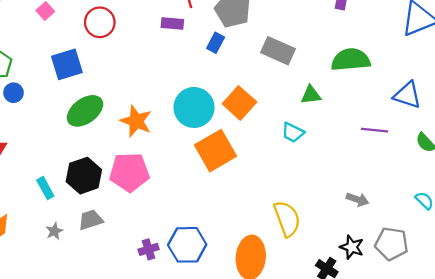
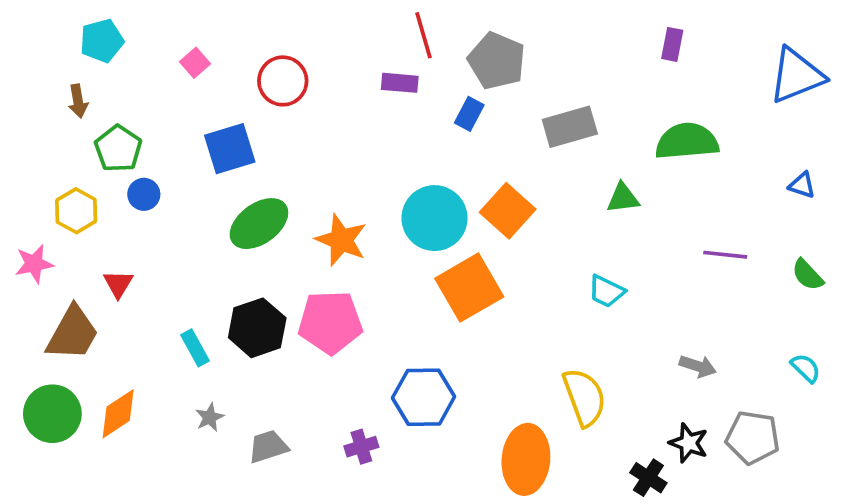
gray rectangle: (278, 51) -> (570, 127), turned -40
blue triangle: (407, 95) -> (802, 185), moved, size x0.6
cyan trapezoid: (293, 132) -> (606, 291), moved
gray trapezoid: (91, 220) -> (268, 447), moved
blue hexagon: (187, 245) -> (424, 397), moved

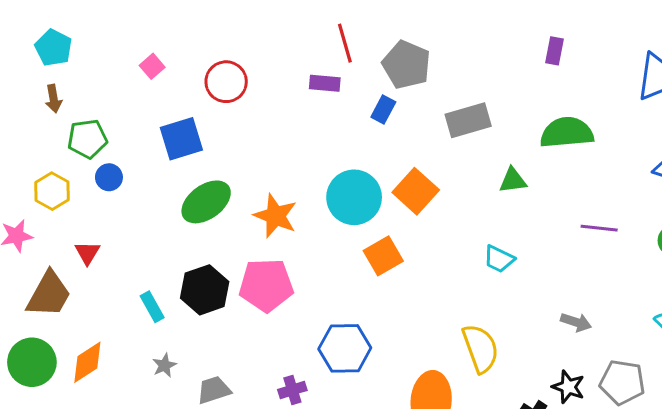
cyan pentagon: (102, 41) -> (53, 48), moved, turned -30
green pentagon: (118, 149) -> (87, 139), turned 30
orange square: (469, 288) -> (383, 256), size x0.7

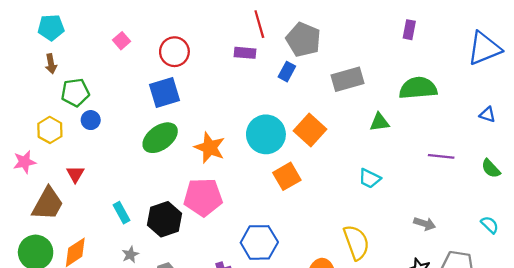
cyan pentagon: (53, 48) -> (51, 27), turned -30
blue square: (181, 139) -> (165, 92), moved
black hexagon: (205, 290) -> (165, 219), moved

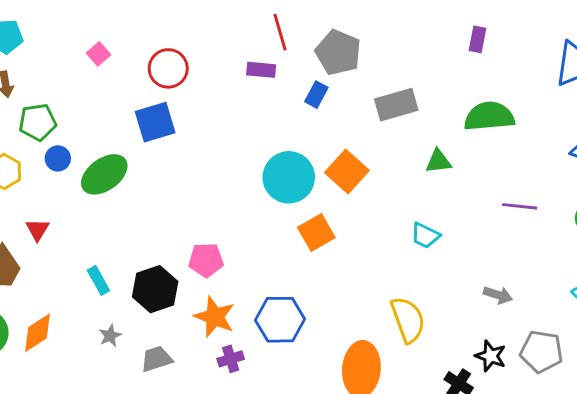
green ellipse: (160, 138) -> (104, 174), moved
orange star: (210, 148) -> (215, 317), moved
pink pentagon: (203, 197) -> (206, 260), size x0.7

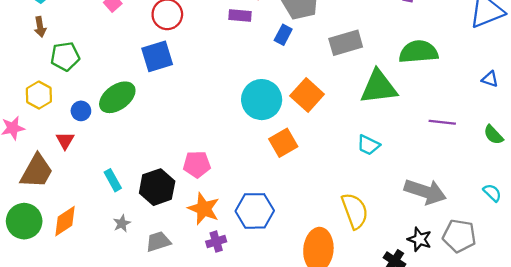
blue circle: (58, 158) -> (81, 111), moved
green triangle: (438, 161) -> (379, 87), size x1.8
gray arrow: (498, 295) -> (425, 192), size x1.8

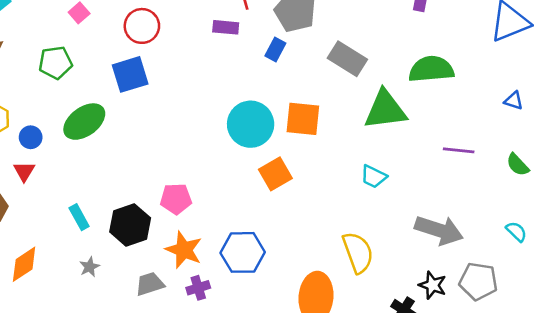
gray rectangle: (346, 43) -> (347, 59), turned 48
green pentagon: (65, 56) -> (56, 63), moved
orange square: (307, 95) -> (303, 119), turned -36
blue circle: (81, 111) -> (31, 137), moved
gray trapezoid: (158, 242) -> (150, 284), moved

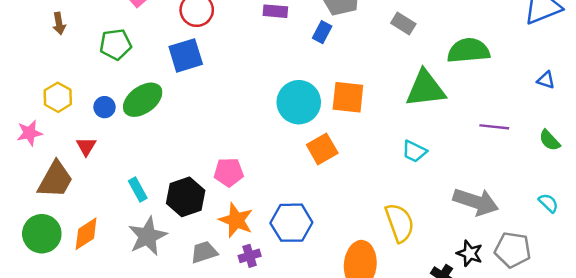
gray rectangle: (347, 59) -> (403, 24), moved, size x0.7
blue circle: (31, 137) -> (105, 107), moved
gray star: (90, 267) -> (148, 236), size x2.0

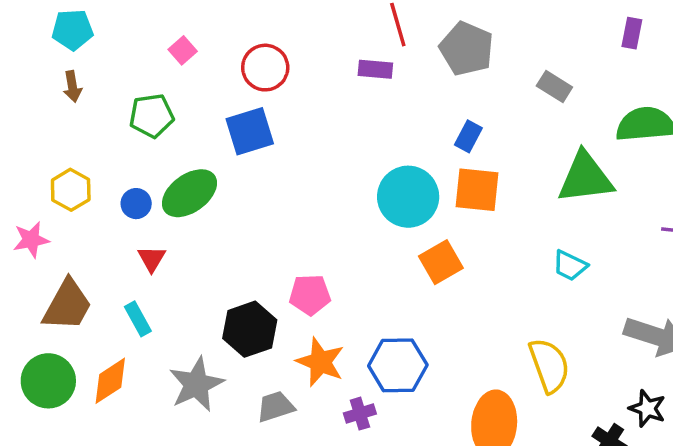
blue rectangle: (322, 32) -> (468, 136), moved
red triangle: (86, 146) -> (152, 259), moved
cyan rectangle: (138, 189) -> (138, 319), moved
purple cross: (250, 256) -> (360, 414), moved

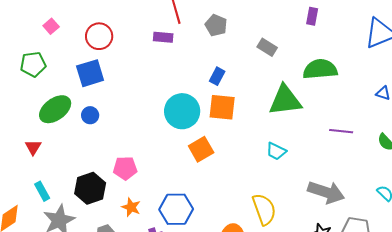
gray pentagon: (467, 49) -> (216, 25), size x0.7
blue circle: (136, 204) -> (90, 115), moved
cyan rectangle: (138, 319) -> (42, 191), moved
orange star: (320, 362) -> (131, 207), size x0.7

